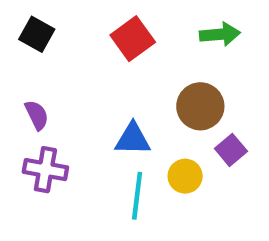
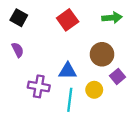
purple semicircle: (37, 115) -> (18, 50), moved
purple cross: (45, 170) -> (39, 86), moved

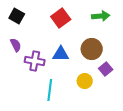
blue triangle: (68, 71) -> (61, 54), moved
purple cross: (39, 86) -> (35, 61), moved
cyan line: (70, 100) -> (50, 90), moved

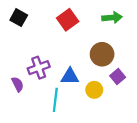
purple semicircle: (16, 45) -> (18, 84), moved
blue triangle: (61, 54) -> (70, 77), moved
purple cross: (35, 61) -> (39, 68), turned -30

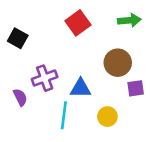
black square: (19, 18) -> (18, 38), moved
purple square: (118, 77) -> (136, 88), turned 32
yellow circle: (94, 90) -> (107, 117), moved

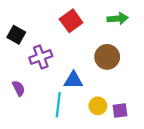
purple cross: (45, 78) -> (41, 57), moved
purple square: (136, 88) -> (120, 111), moved

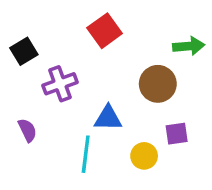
green arrow: (118, 18) -> (189, 46), moved
black square: (16, 35) -> (24, 51), turned 30
purple square: (120, 111) -> (177, 134), moved

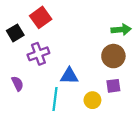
red square: (105, 31) -> (41, 17), moved
brown circle: (158, 84) -> (113, 56), moved

